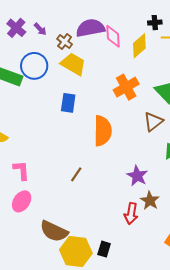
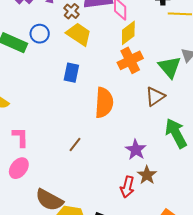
yellow diamond: (139, 46) -> (128, 33), moved
blue circle: (34, 66) -> (40, 34), size x0.7

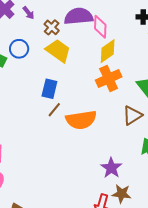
orange semicircle: (104, 103) -> (81, 120), turned 76
brown line: (75, 145) -> (54, 110), moved
brown star: (147, 175) -> (122, 194), turned -30

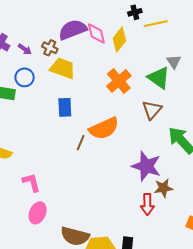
purple arrow: (29, 13) -> (25, 49), moved
yellow diamond: (108, 51) -> (119, 40), moved
brown line: (54, 110) -> (81, 143), moved
purple star: (111, 168) -> (146, 166), size x1.4

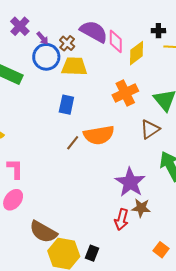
purple semicircle: (73, 30) -> (94, 32), turned 36
yellow trapezoid: (63, 68) -> (74, 66), turned -32
blue circle: (25, 77) -> (46, 57), moved, size x1.4

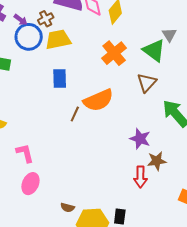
brown cross: (67, 43) -> (46, 19), turned 35
purple star: (130, 182) -> (140, 139), size x0.7
brown semicircle: (43, 232) -> (67, 208), size x0.5

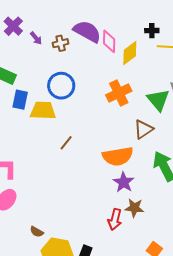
blue circle: (29, 37) -> (61, 86), moved
yellow trapezoid: (58, 39) -> (43, 111), moved
blue rectangle: (60, 79) -> (20, 100), moved
orange semicircle: (98, 100) -> (118, 156), moved

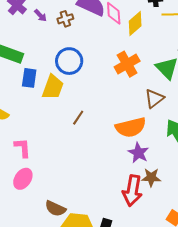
yellow trapezoid: (43, 111) -> (53, 87), turned 112
red arrow: (115, 219) -> (132, 191), size x1.4
brown semicircle: (37, 232) -> (55, 209), size x1.5

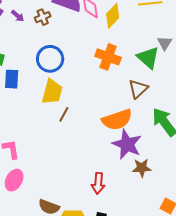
orange cross: (127, 64) -> (108, 57), turned -35
yellow trapezoid: (53, 87) -> (52, 92), moved
purple star: (138, 153) -> (127, 144), size x1.4
red arrow: (132, 191) -> (98, 183), moved, size x0.7

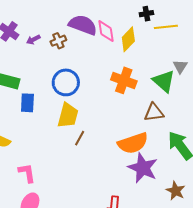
purple arrow: (18, 16) -> (33, 40), turned 112
brown triangle: (138, 89) -> (154, 112), turned 35
brown star: (142, 168) -> (176, 191), moved, turned 30

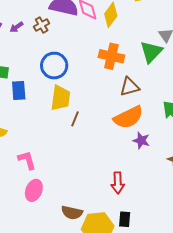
green triangle: (164, 81) -> (151, 52), turned 40
brown triangle: (154, 112) -> (130, 87), moved
purple star: (143, 168) -> (141, 141), size x0.6

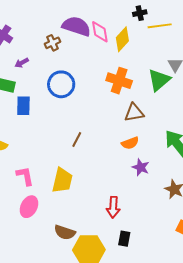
purple arrow: (17, 27) -> (22, 63), moved
yellow trapezoid: (60, 98) -> (62, 180), moved
orange semicircle: (128, 117) -> (130, 143), size x0.6
black rectangle: (125, 219) -> (124, 239), moved

